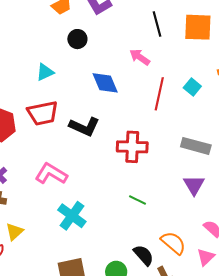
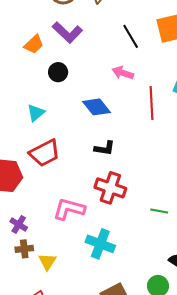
black L-shape: (84, 127) -> (105, 148), moved, size x0.7
red cross: (132, 147) -> (110, 188), moved, turned 32
yellow triangle: (14, 232) -> (47, 262), moved

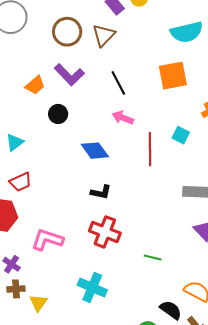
black line: (131, 36) -> (118, 83), moved
cyan triangle: (36, 113) -> (15, 142), moved
red trapezoid: (45, 153) -> (21, 182), moved, size x0.7
pink L-shape: (69, 209) -> (47, 240), moved

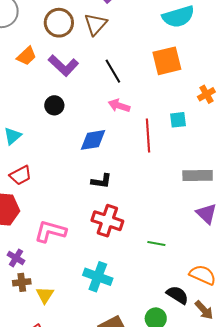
orange trapezoid: (35, 85) -> (27, 56), moved
cyan square: (181, 135) -> (178, 120), turned -30
blue diamond: (95, 151) -> (93, 140), turned -60

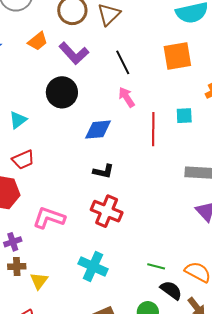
black circle: (54, 105) -> (62, 92), size x1.6
pink arrow: (119, 106) -> (127, 97), turned 35
green line: (156, 244) -> (156, 266), moved
purple cross: (16, 258) -> (13, 242), turned 36

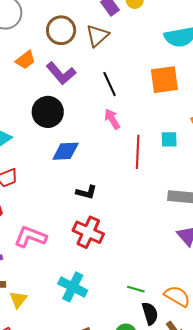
blue diamond: (98, 130) -> (66, 151), moved
black semicircle: (171, 290) -> (150, 313), turned 35

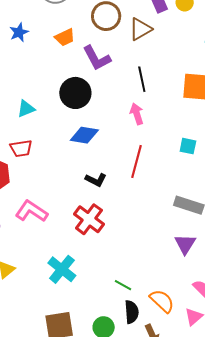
red line: (138, 152) -> (137, 162), moved

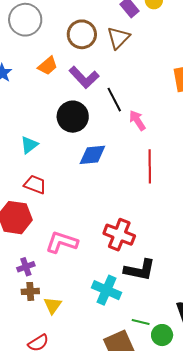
black line: (142, 79) -> (114, 100), moved
red trapezoid: (21, 148) -> (35, 184), turned -135
black L-shape: (96, 180) -> (140, 270), moved, size x1.5
green line: (123, 285) -> (141, 322), moved

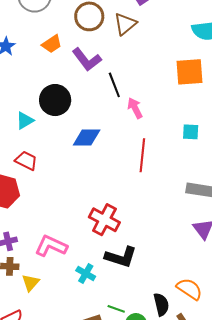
black circle: (73, 117) -> (55, 100), moved
pink L-shape: (62, 242) -> (51, 246), moved
cyan cross: (106, 290) -> (86, 273), size x0.7

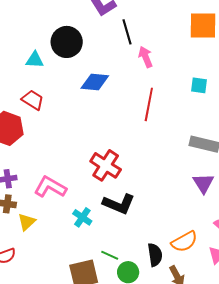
cyan triangle: (25, 121) -> (35, 60), turned 30
orange semicircle: (189, 289) -> (184, 242), turned 112

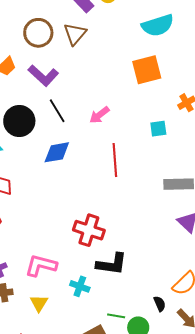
black line: (127, 32) -> (57, 111), moved
pink arrow: (146, 57) -> (99, 115), turned -90
yellow triangle: (27, 222) -> (39, 303), moved
black semicircle: (155, 255) -> (160, 304), size x0.7

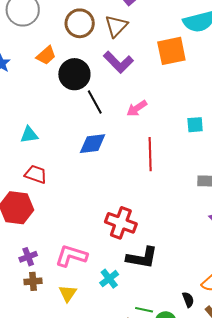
orange square: (147, 70) -> (171, 51), moved
purple L-shape: (43, 76) -> (118, 62), moved
black circle: (19, 121) -> (74, 74), moved
cyan cross: (80, 286) -> (109, 279), turned 30

